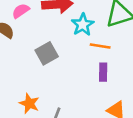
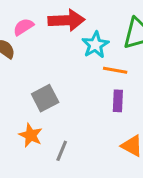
gray square: (47, 53) -> (45, 98), moved

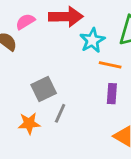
orange star: (31, 135) -> (29, 123), turned -30
gray line: (62, 151) -> (60, 113), moved

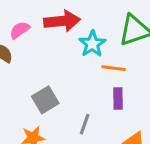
gray line: (60, 113) -> (85, 124), moved

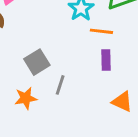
gray line: (85, 124) -> (60, 85), moved

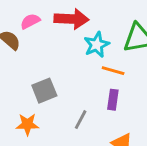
gray line: (60, 85) -> (81, 120), moved

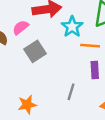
pink semicircle: (30, 21) -> (21, 27), moved
gray square: (44, 91) -> (35, 51), moved

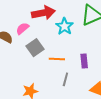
orange line: (90, 46) -> (57, 59), moved

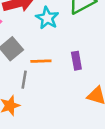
gray line: (65, 79) -> (24, 80), moved

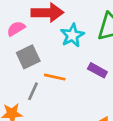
purple rectangle: (76, 61) -> (97, 70), moved, turned -66

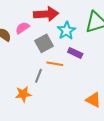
gray square: (28, 57) -> (44, 43), moved
purple rectangle: (97, 70) -> (75, 53), moved

